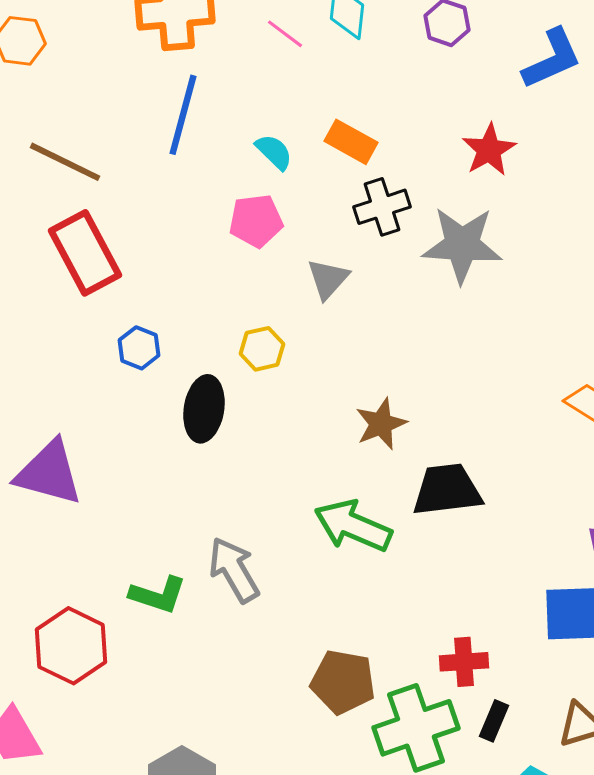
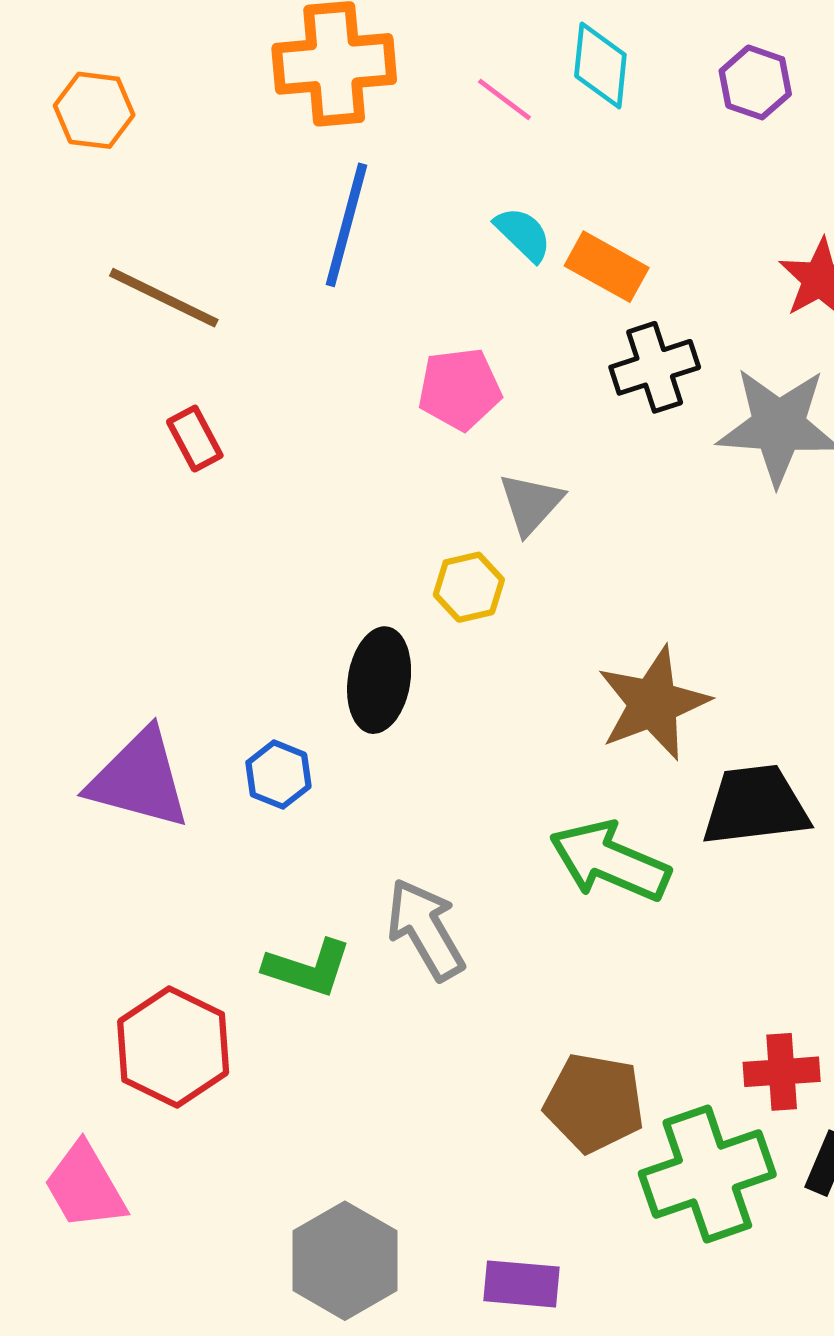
cyan semicircle: (274, 152) -> (523, 234), moved
red rectangle: (85, 253) -> (195, 439), size x0.5
gray triangle: (328, 279) -> (531, 504), moved
blue hexagon: (139, 348) -> (278, 775), moved
brown star: (381, 424) -> (653, 703), size x1.4

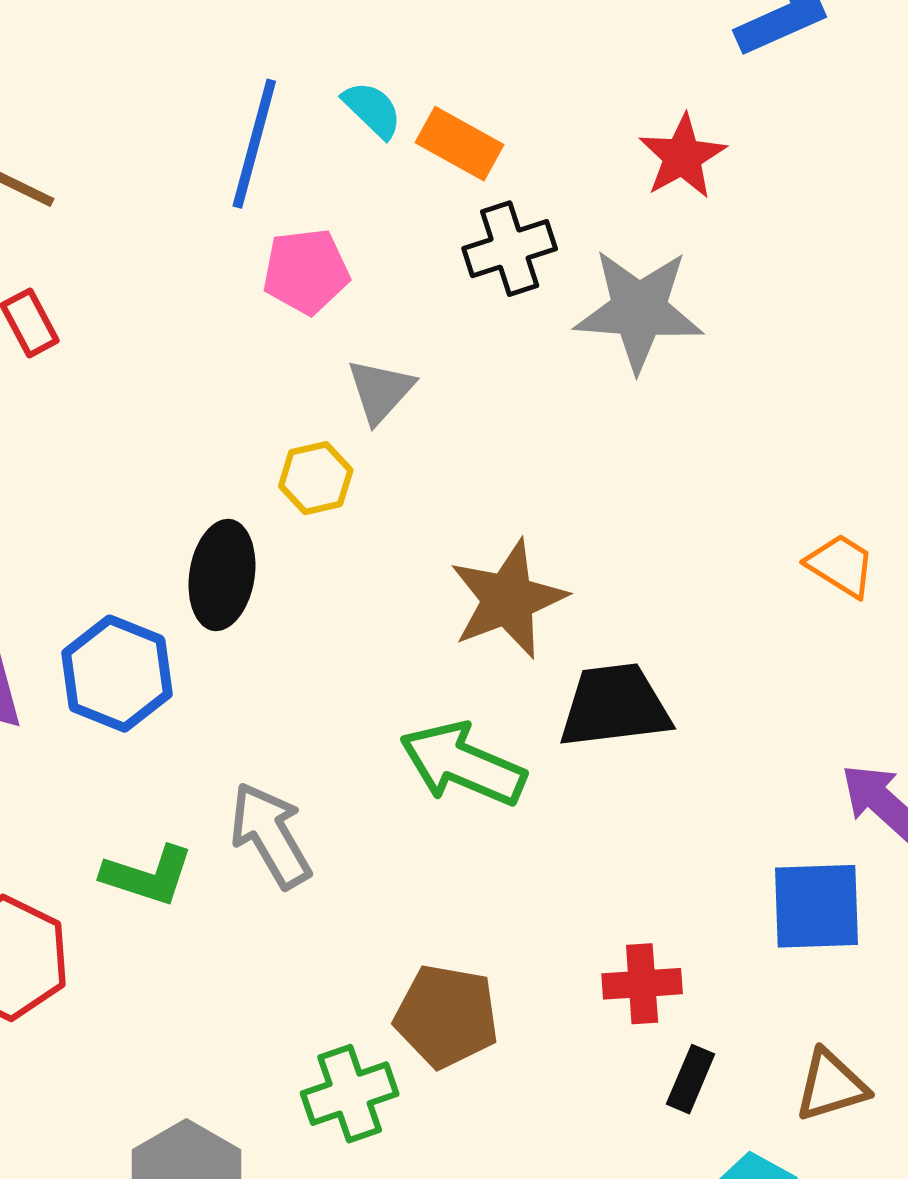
blue line: (347, 225) -> (254, 144), moved
blue hexagon: (278, 775) -> (117, 674), size x1.6
green cross: (707, 1174) -> (350, 1094), moved, size x0.7

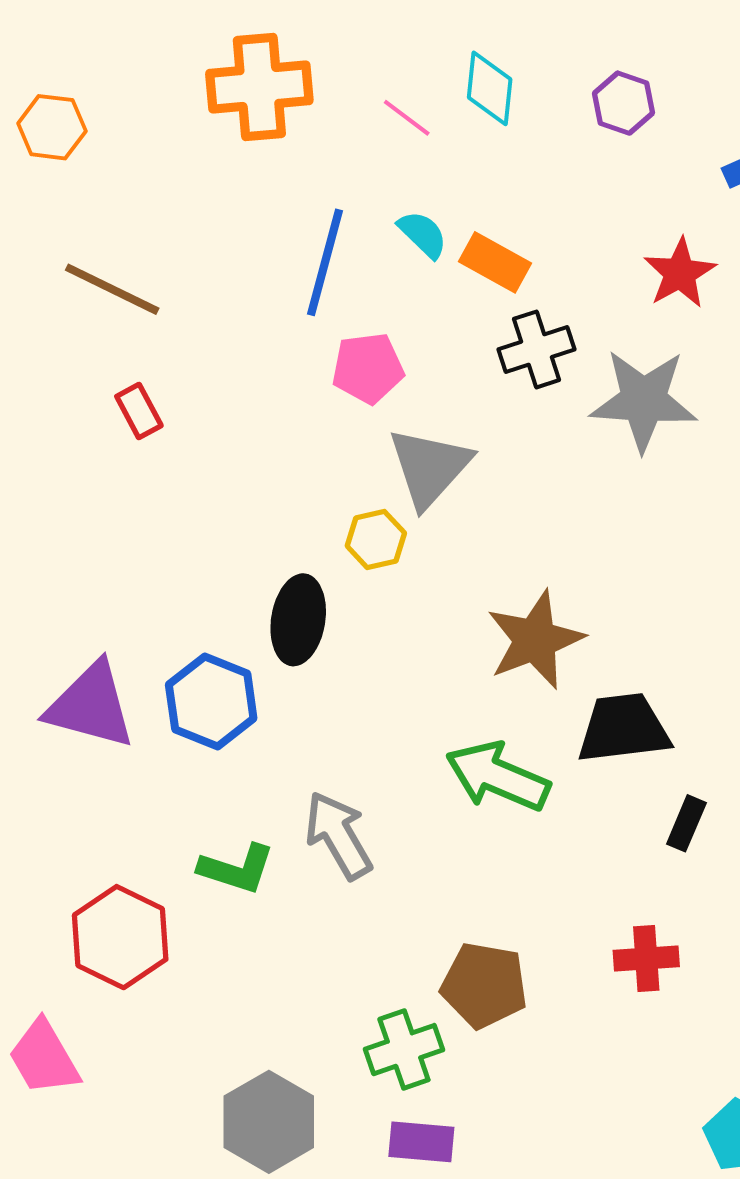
gray triangle: (380, 391) -> (429, 467), size x1.5
black rectangle: (691, 1079) -> (686, 823), moved

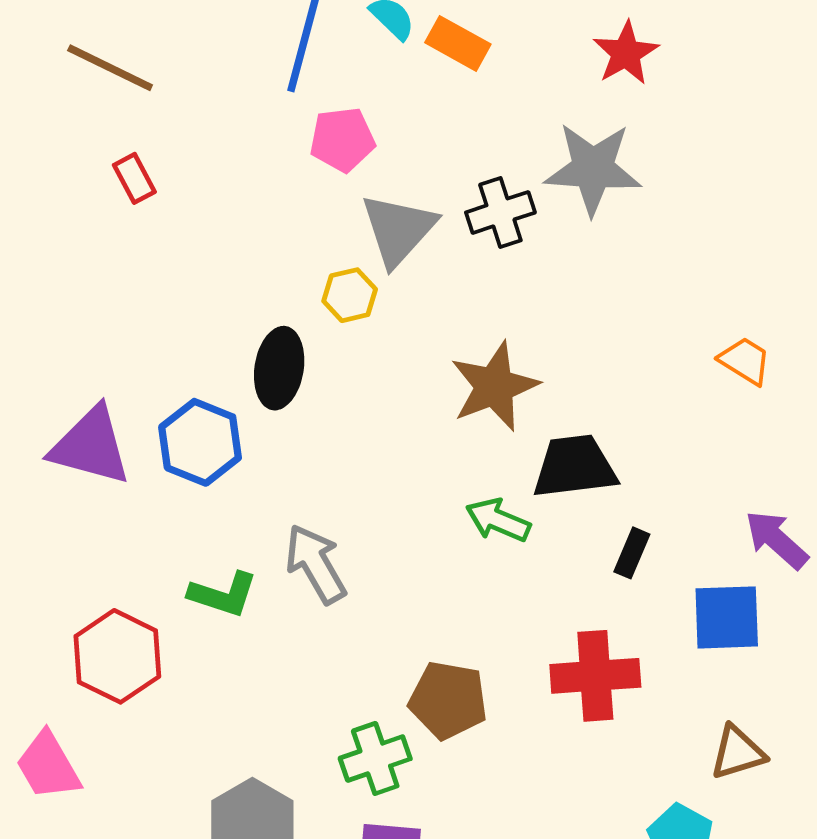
black cross: (536, 349) -> (500, 212), moved
green arrow: (498, 776) -> (498, 520), moved, size x0.7
red cross: (646, 959) -> (595, 676), size x1.5

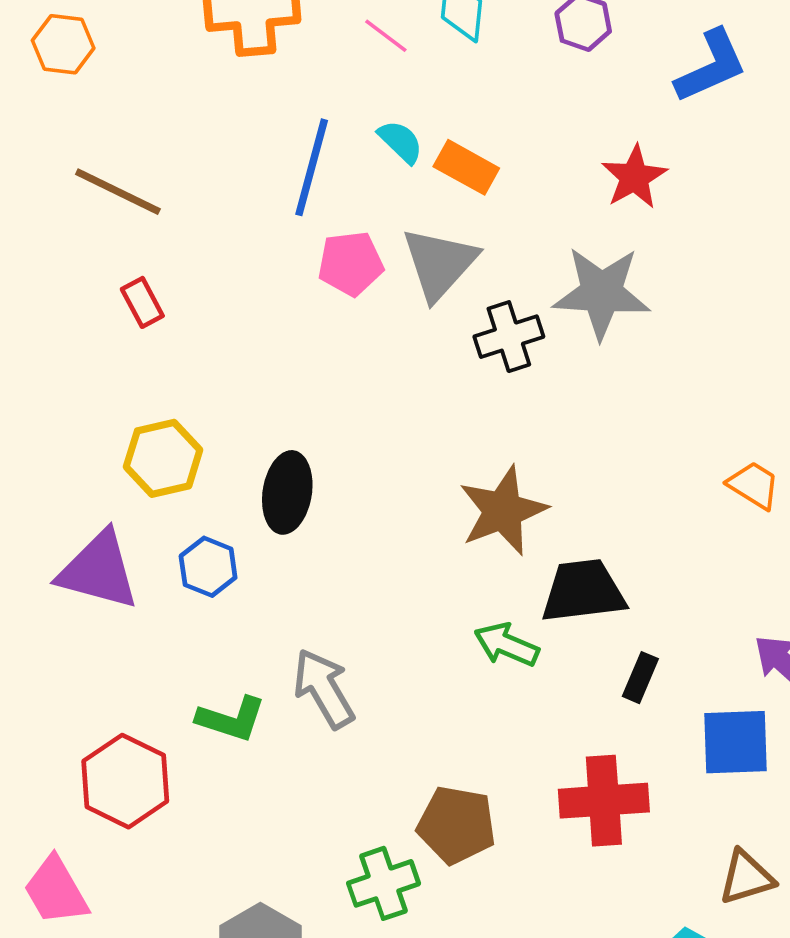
gray triangle: (398, 229) -> (439, 264), moved
yellow hexagon: (350, 295) -> (163, 458), moved, size x1.4
blue hexagon: (200, 442) -> (208, 567), size x0.7

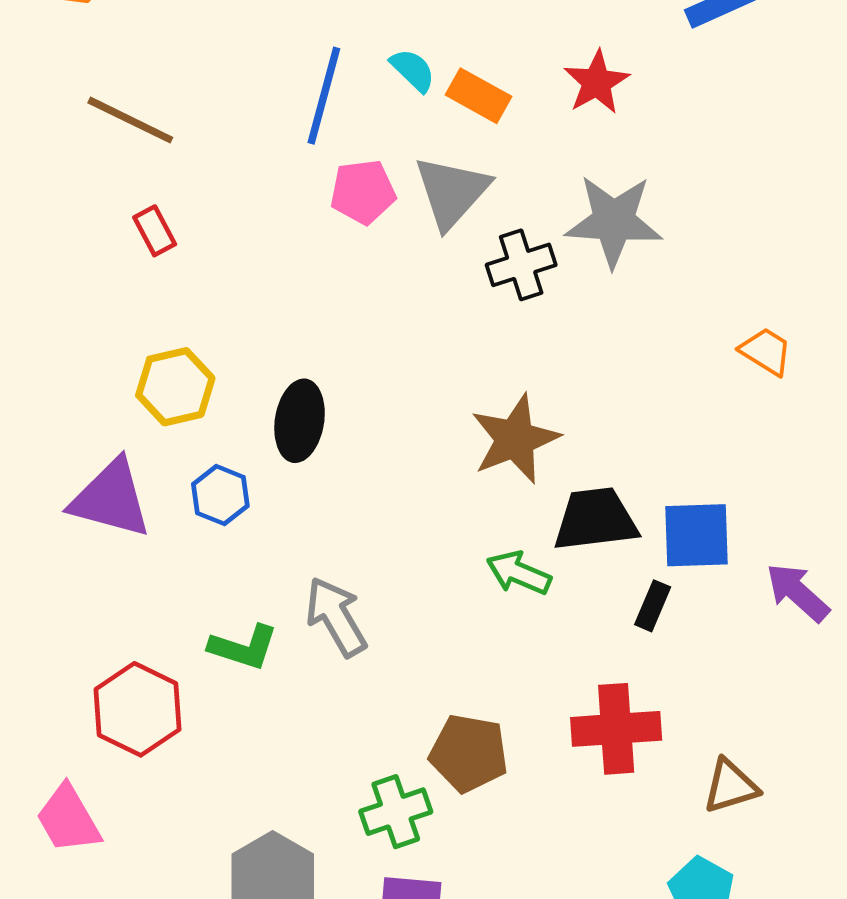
red star: (634, 177) -> (597, 82), moved
orange trapezoid: (754, 485) -> (766, 351), moved
blue square: (735, 742) -> (696, 535), moved
brown triangle: (746, 877) -> (731, 786), moved

